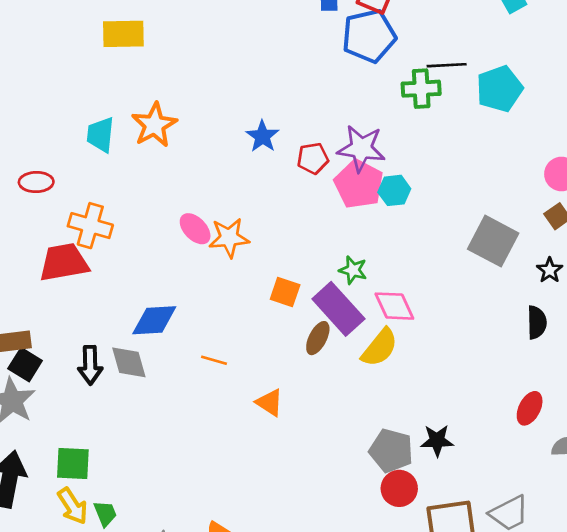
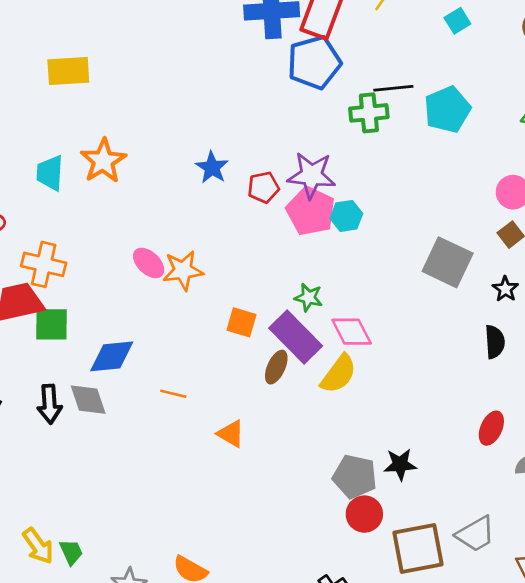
green square: (73, 464) -> (51, 324), moved

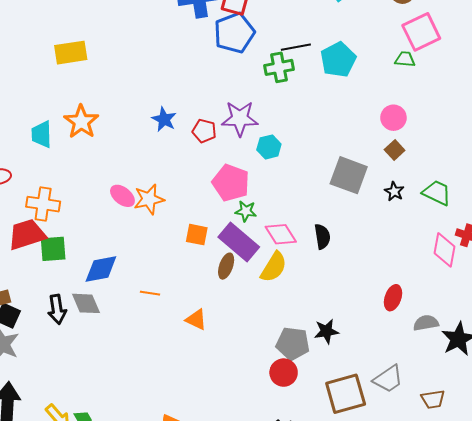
yellow rectangle: (68, 71) -> (71, 53), moved
red pentagon: (263, 187) -> (204, 131), turned 30
pink pentagon: (311, 211) -> (231, 183), moved
black semicircle: (495, 342) -> (322, 237), moved
red circle: (364, 514) -> (284, 373), moved

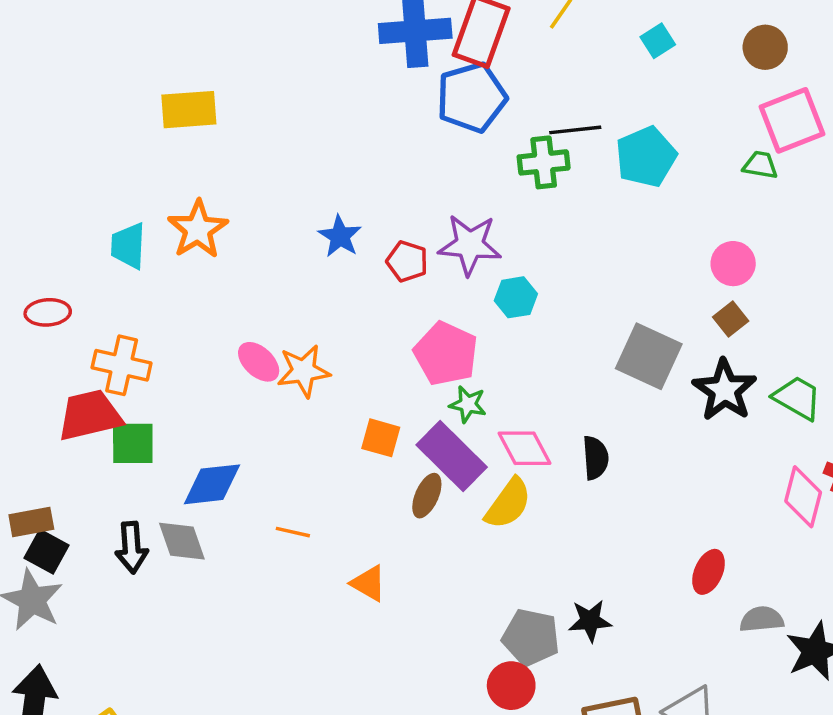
black star: (394, 191) -> (725, 390), size x1.8

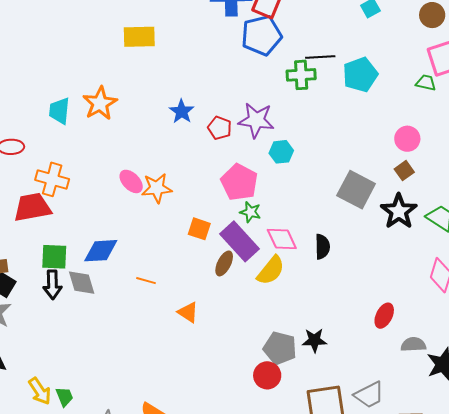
yellow rectangle: (189, 110) -> (139, 37), moved
green square: (133, 443) -> (54, 257), moved

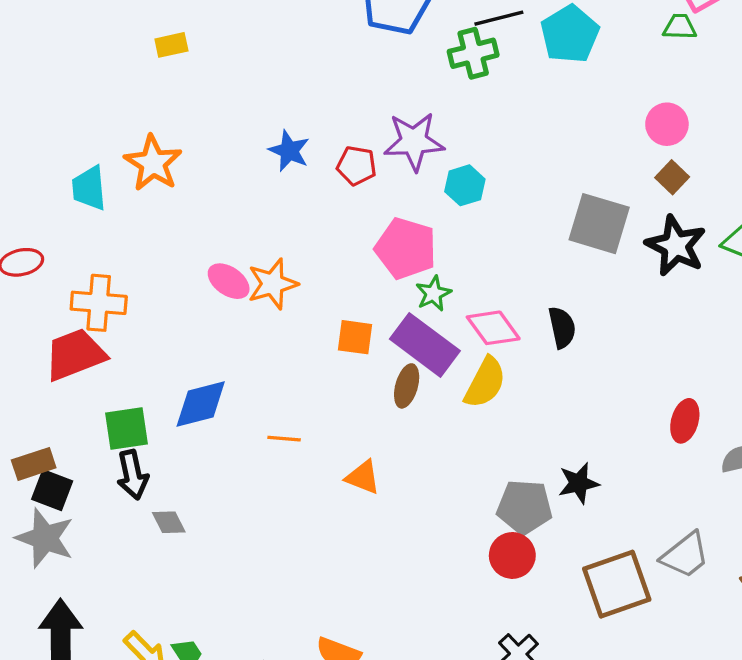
yellow rectangle: (139, 37) -> (171, 45), moved, size x0.6
green star: (250, 212) -> (433, 294), turned -30
gray diamond: (82, 283) -> (169, 522), moved, size x0.7

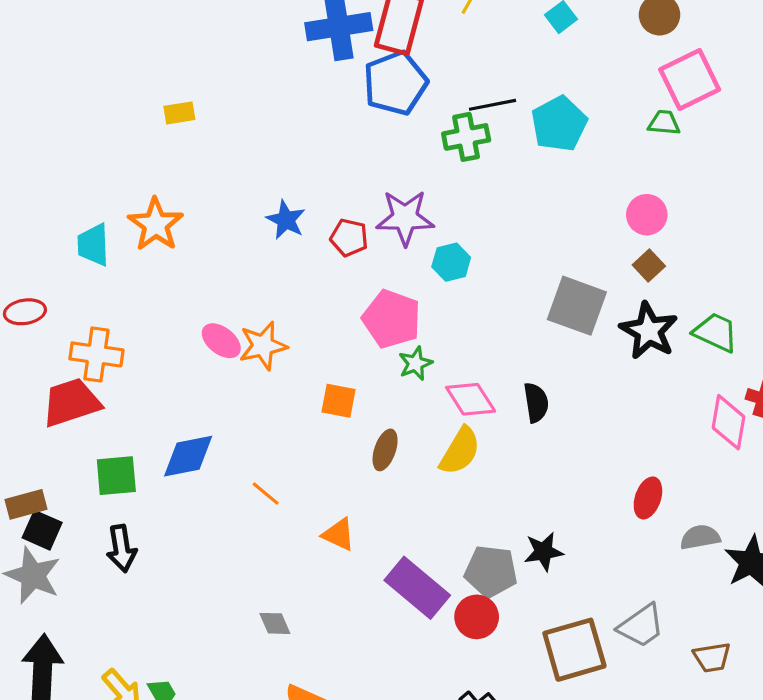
purple rectangle: (425, 345) -> (417, 588), moved
orange line: (284, 439) -> (266, 494), turned 32
black arrow: (132, 475) -> (121, 548), moved
gray diamond: (169, 522) -> (275, 623), moved

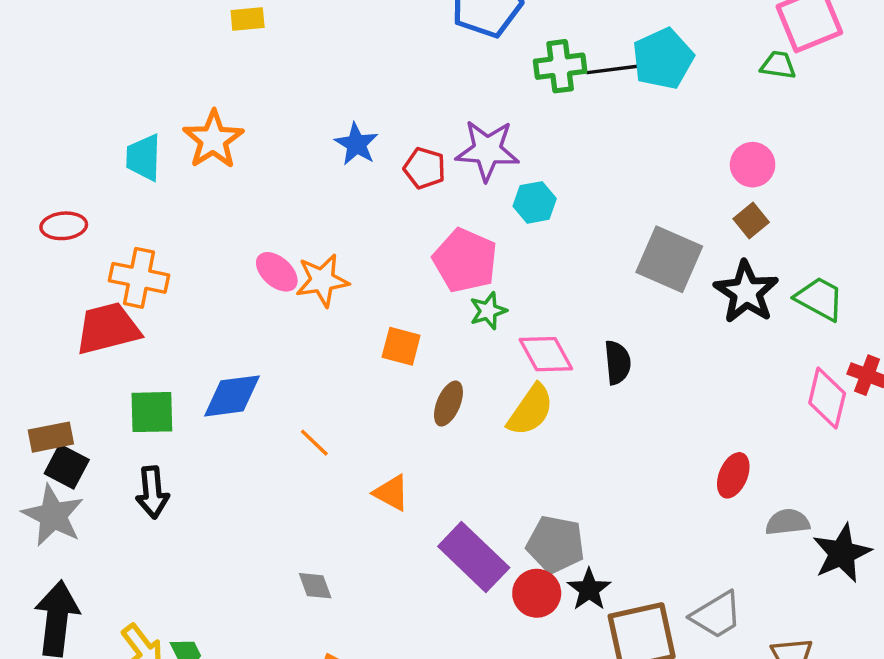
black line: (492, 105) -> (612, 69), moved
black star: (544, 552) -> (589, 589), moved, turned -30

